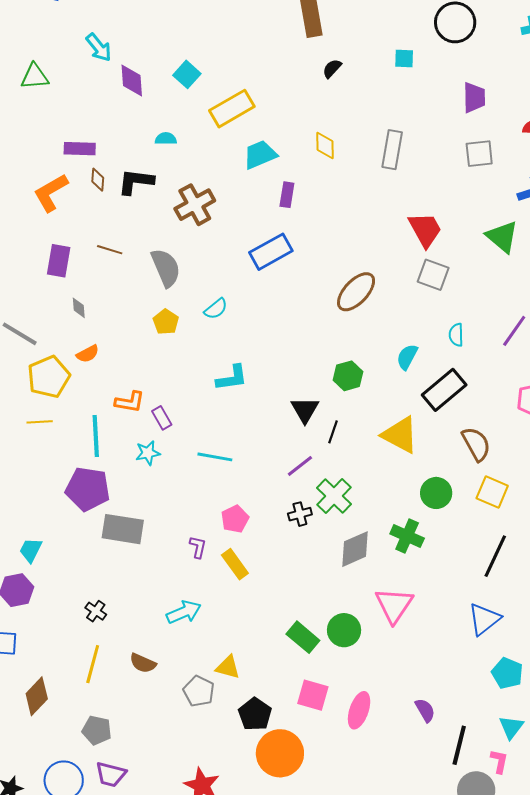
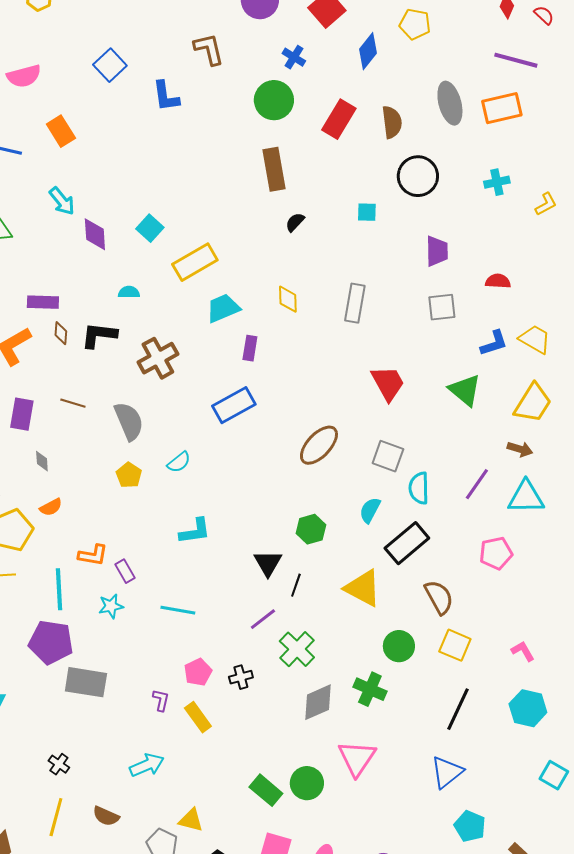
gray square: (433, 275) -> (388, 456), moved
cyan semicircle: (456, 335) -> (419, 488), size x1.4
black cross: (300, 514) -> (241, 677), moved

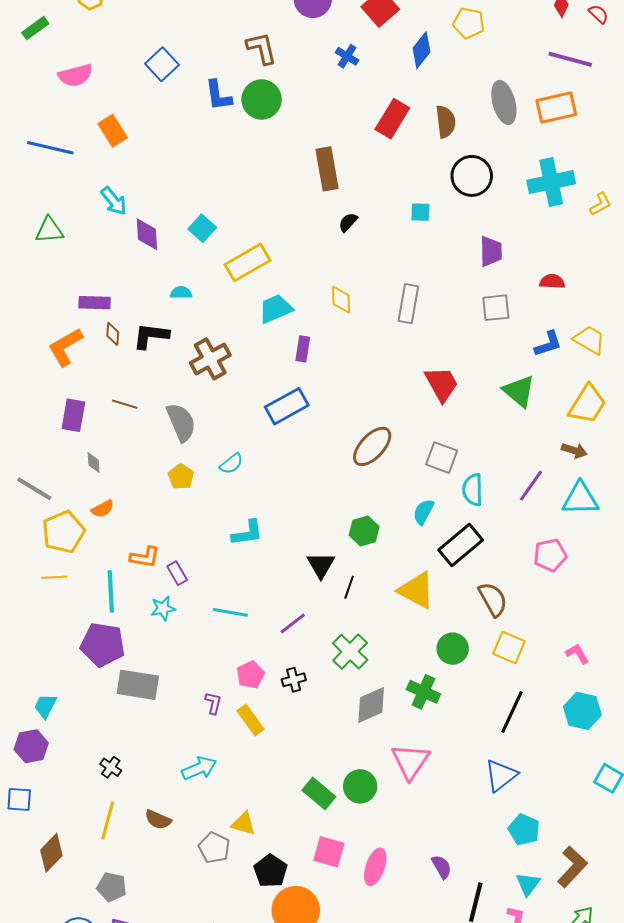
green circle: (274, 100) -> (262, 99), moved
cyan cross: (497, 182) -> (551, 182), size x1.8
purple line: (263, 619) -> (293, 623), moved

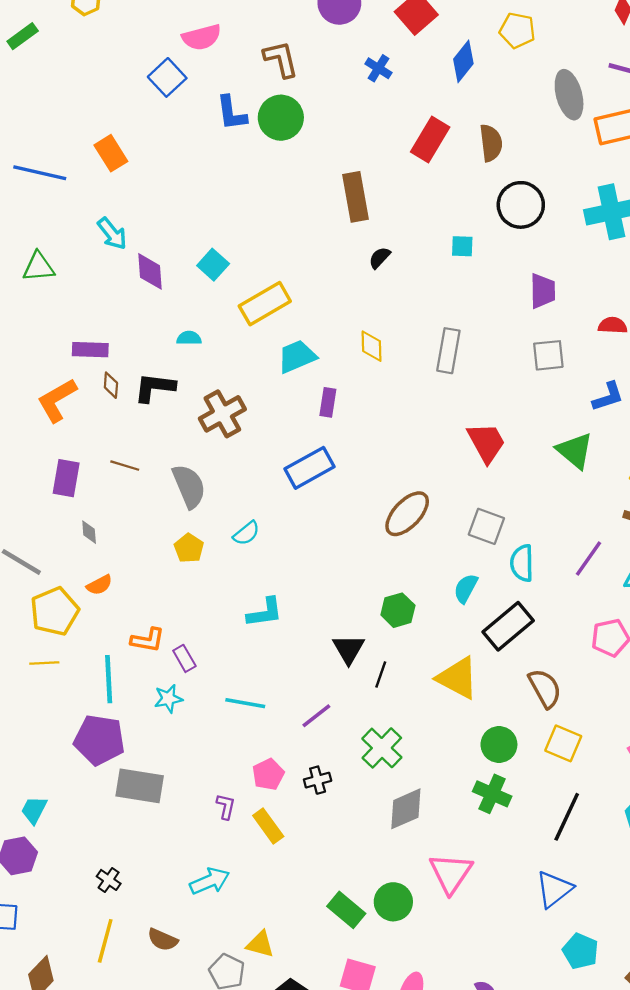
pink semicircle: (75, 75) -> (202, 37), moved
gray ellipse: (504, 103) -> (569, 95), moved
green cross: (423, 692) -> (492, 794), moved

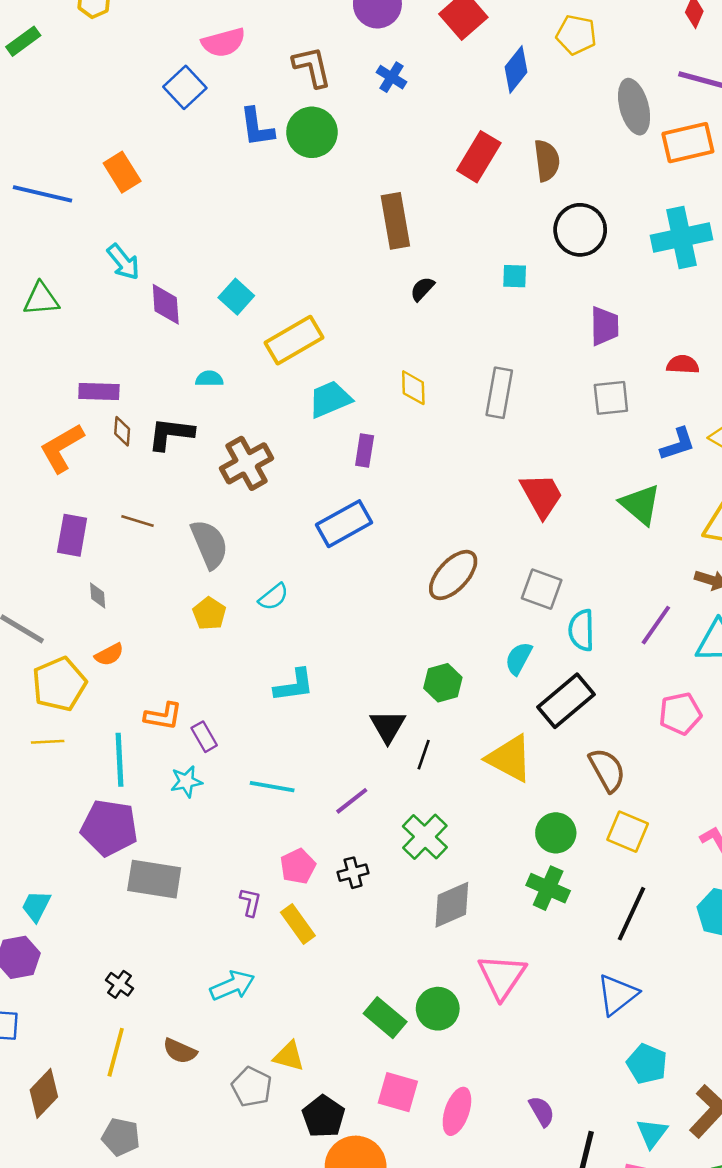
blue cross: (378, 68) -> (392, 77), moved

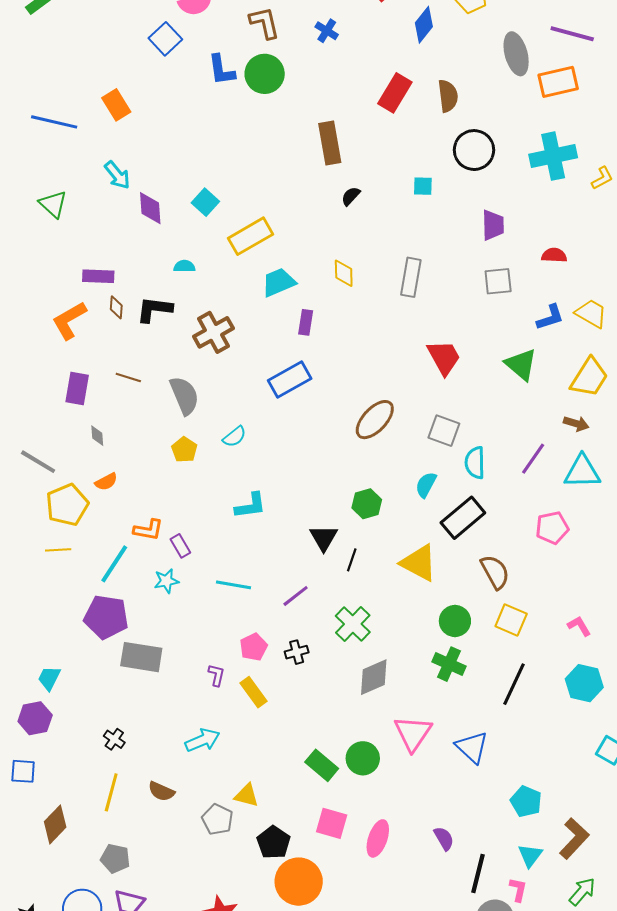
green triangle: (41, 299) -> (53, 204), turned 48
cyan line: (120, 760) -> (114, 564), turned 36
blue triangle: (617, 995) -> (472, 747), moved, turned -39

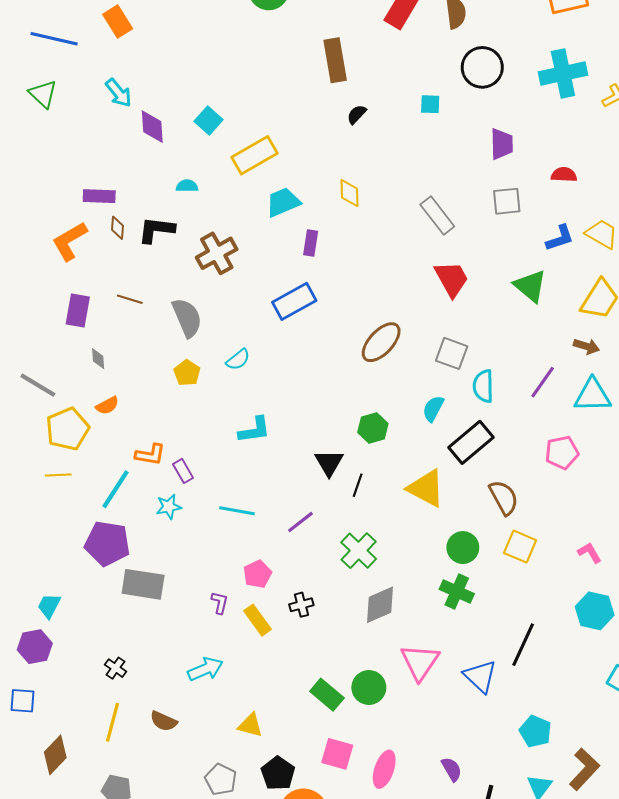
green triangle: (53, 204) -> (43, 94), moved
gray rectangle: (411, 277) -> (437, 216), moved, turned -48
black cross: (297, 652) -> (301, 605), moved
black line: (514, 684) -> (523, 645), moved
gray pentagon: (217, 819) -> (221, 779), moved

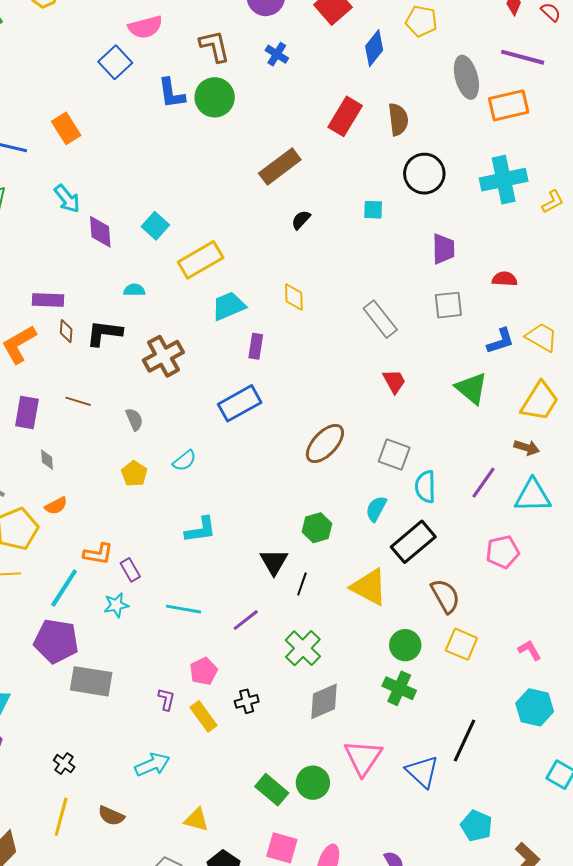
brown rectangle: (335, 60) -> (280, 167), turned 63
red trapezoid: (452, 279) -> (394, 381), size x0.7
gray semicircle: (187, 318) -> (134, 419), size x0.6

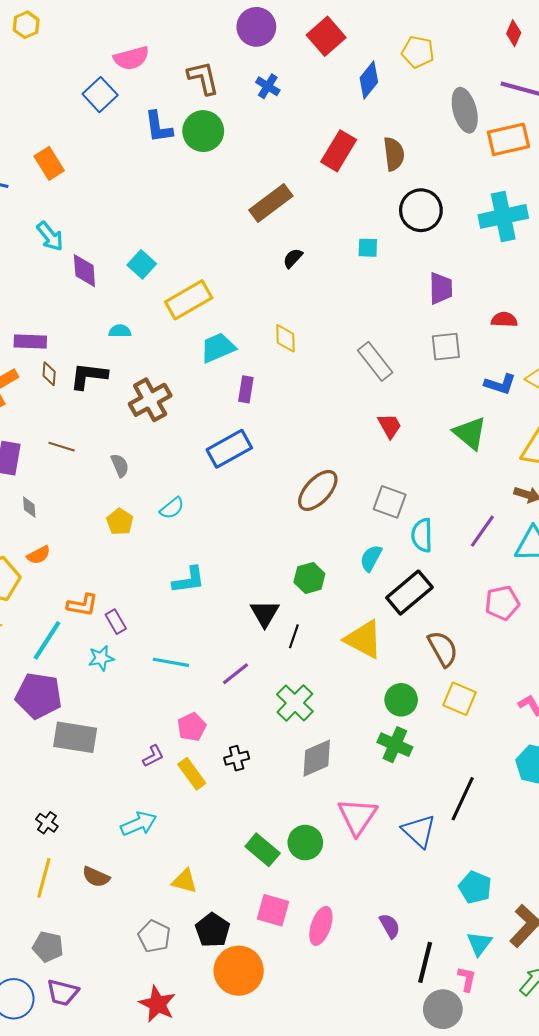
blue L-shape: (501, 341) -> (500, 384), turned 36
purple L-shape: (166, 699) -> (153, 756), turned 50

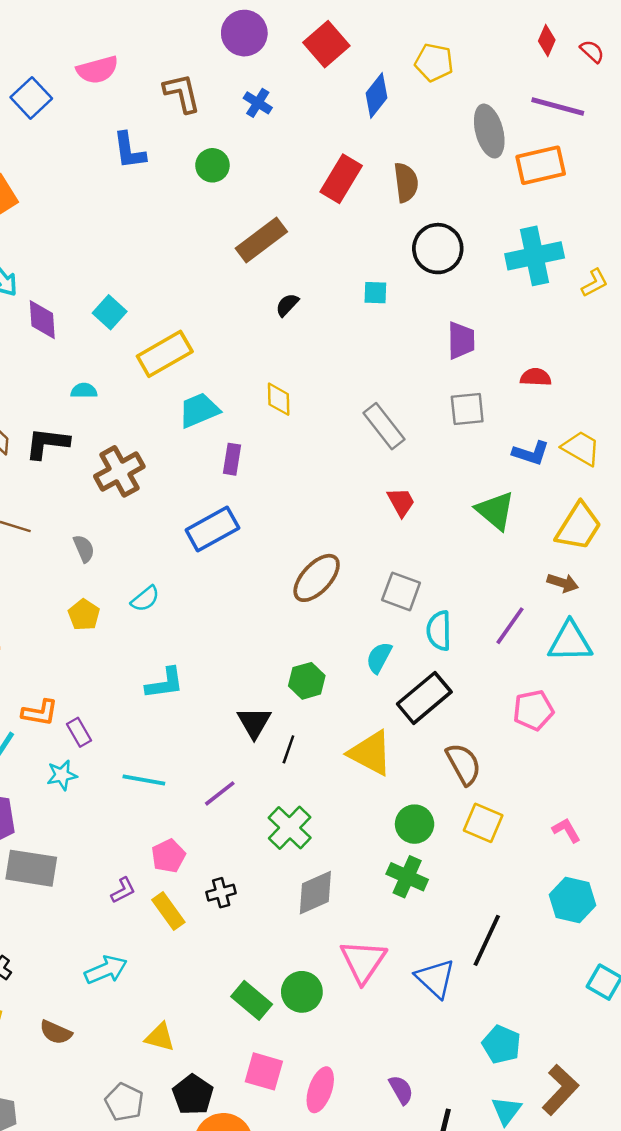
blue square: (100, 95) -> (31, 98), moved
green circle: (203, 131) -> (212, 165), moved, size x0.7

